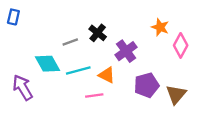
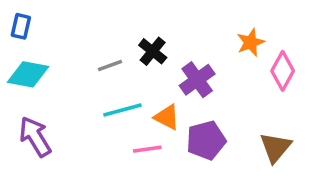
orange star: (160, 27) -> (251, 42), turned 30
cyan diamond: (48, 64) -> (28, 74), moved, turned -50
purple pentagon: (146, 85) -> (206, 140), moved

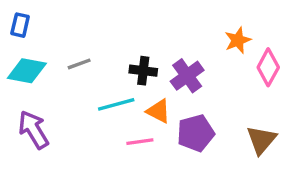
black cross: (153, 51) -> (143, 71), moved, turned -32
gray line: (110, 66) -> (79, 64), moved

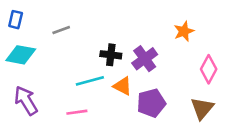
gray line: (79, 64) -> (61, 30), moved
pink diamond: (268, 67) -> (209, 69), moved
pink line: (140, 142) -> (77, 112), moved

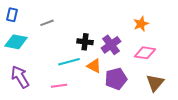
pink diamond: (209, 69) -> (145, 53), moved, turned 70

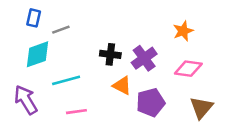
blue rectangle: (12, 15) -> (34, 18), moved
cyan diamond: (16, 42) -> (37, 54), moved, turned -30
cyan line: (69, 62) -> (66, 80), moved

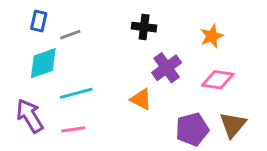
black cross: (110, 54) -> (144, 27), moved
purple pentagon: (151, 102) -> (192, 129), moved
pink line: (76, 112) -> (73, 129), moved

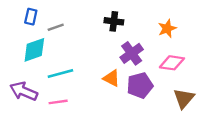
purple arrow: (30, 116) -> (24, 91), turned -36
purple pentagon: (192, 129) -> (140, 85), moved

